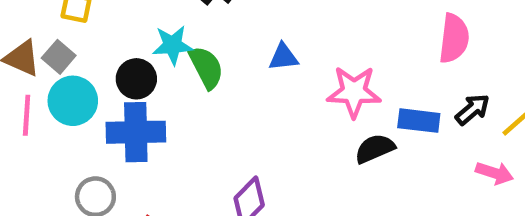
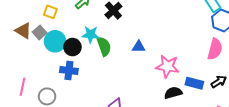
cyan circle: (73, 101) -> (55, 41), moved
pink line: (27, 115) -> (22, 87), moved
blue cross: (136, 132) -> (69, 71), size x0.7

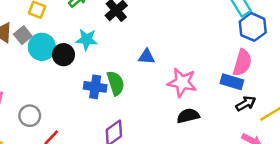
green semicircle: (104, 46) -> (116, 83), moved
blue cross: (69, 71) -> (95, 87), moved
blue rectangle: (194, 83) -> (232, 82), moved

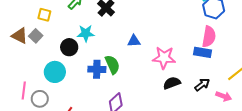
cyan circle: (42, 47) -> (55, 72), moved
black arrow: (246, 104) -> (202, 85), moved
gray circle: (30, 116) -> (40, 99), moved

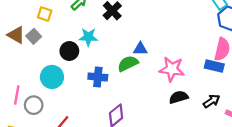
green semicircle: (112, 65) -> (128, 64), moved, turned -96

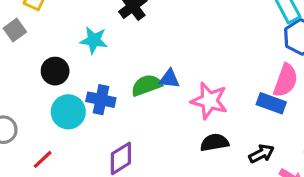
blue triangle: (140, 49) -> (169, 79), moved
black circle: (69, 51) -> (55, 71), moved
cyan circle: (52, 77) -> (68, 112), moved

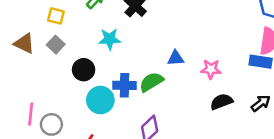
gray square: (15, 30) -> (56, 45), moved
green semicircle: (147, 85) -> (151, 82), moved
pink star: (209, 101) -> (211, 69), size x0.7

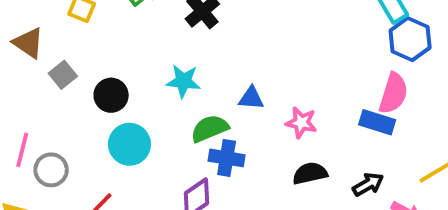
cyan star: (110, 39) -> (183, 81), moved
gray square: (56, 45) -> (63, 75), moved
blue cross: (125, 85) -> (227, 158), moved

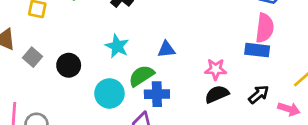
cyan star: (183, 81) -> (117, 46), turned 30
pink star: (301, 123) -> (216, 69), moved
cyan circle: (129, 144) -> (109, 93), moved

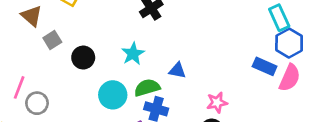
pink semicircle: (265, 28) -> (290, 78), moved
blue rectangle: (257, 50) -> (265, 66), moved
pink star: (216, 69) -> (217, 102), turned -30

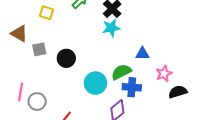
gray square: (52, 40) -> (39, 49), turned 32
cyan star: (133, 54) -> (111, 28), moved, turned 30
pink star: (217, 102) -> (164, 74), moved

